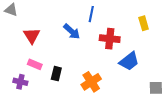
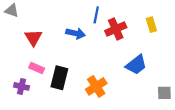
blue arrow: (72, 31) -> (76, 33), turned -30
red cross: (110, 39) -> (116, 29), moved, turned -30
black rectangle: (56, 74) -> (59, 78), size x1.5

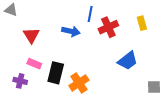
orange cross: (96, 86) -> (79, 83), moved

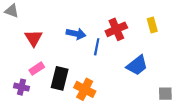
blue line: (90, 14) -> (97, 47), moved
pink rectangle: (34, 64) -> (37, 69), turned -56
orange cross: (79, 83) -> (85, 89), turned -30

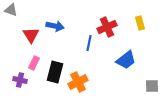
blue arrow: (76, 34) -> (55, 26), moved
pink rectangle: (37, 69) -> (34, 63), turned -32
orange cross: (85, 89) -> (78, 82), turned 36

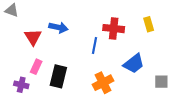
red cross: (107, 27) -> (114, 29), turned 30
orange cross: (78, 82) -> (103, 83), moved
gray square: (152, 86) -> (161, 82), moved

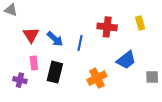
blue arrow: (58, 27) -> (55, 39), moved, turned 30
blue line: (94, 46) -> (80, 43), moved
pink rectangle: (36, 67) -> (34, 63), turned -32

